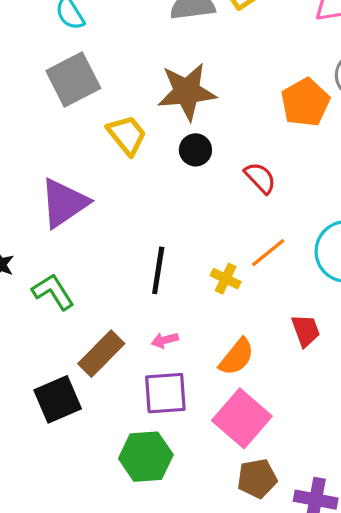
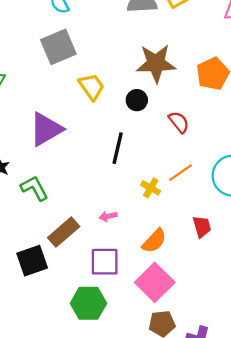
brown star: (187, 92) -> (156, 63), moved
black line: (158, 270) -> (118, 148), moved
pink arrow: (165, 340) -> (108, 216), moved

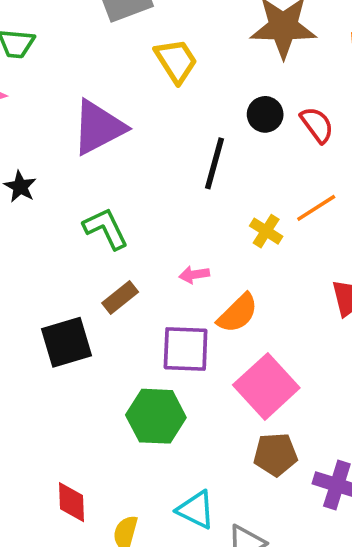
black circle: (137, 100) -> (265, 114), moved
green L-shape: (34, 188) -> (106, 229), moved
brown rectangle: (64, 232) -> (120, 297), size x0.7
orange semicircle: (154, 241) -> (238, 313), moved

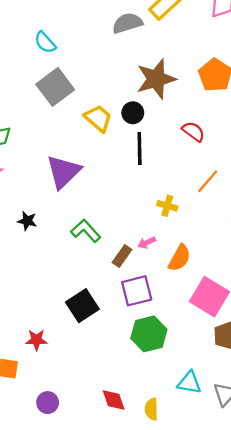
black circle: (265, 114) -> (133, 113), moved
black line: (214, 163) -> (140, 149), moved
yellow cross: (266, 231) -> (167, 206), moved
brown rectangle: (120, 297) -> (122, 256), moved
purple square: (186, 349) -> (137, 291), moved

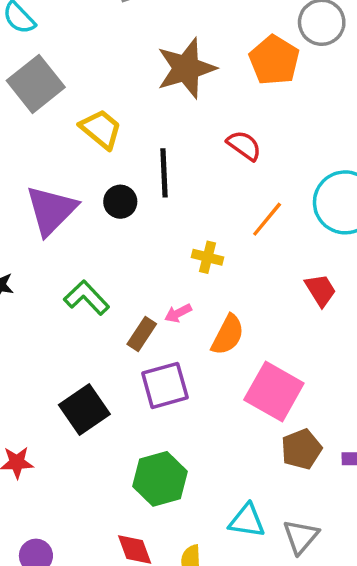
black circle: (133, 113) -> (120, 202), moved
green hexagon: (149, 334) -> (160, 479), moved

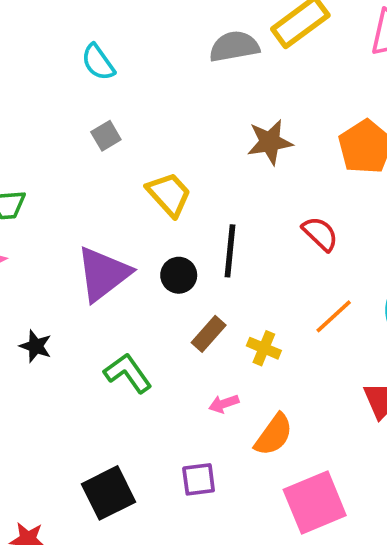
brown star: (186, 68) -> (270, 142), size x0.7
gray square: (36, 84) -> (106, 136), size x0.5
brown rectangle: (142, 334) -> (209, 334), moved
purple square: (165, 385) -> (199, 479), size x0.7
pink square: (274, 391) -> (315, 503), turned 30

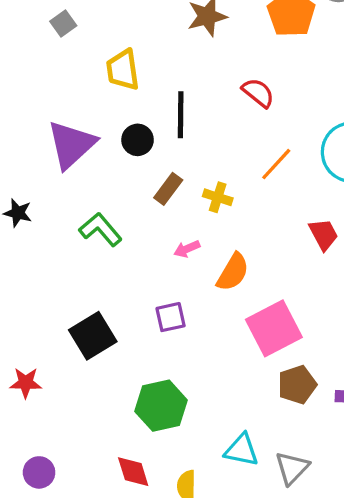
yellow trapezoid: (169, 194) -> (123, 70), turned -141

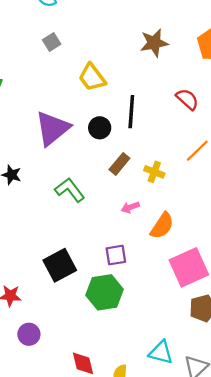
yellow trapezoid: (123, 70) -> (92, 77), turned -32
green hexagon: (161, 406) -> (105, 292), moved
purple circle: (39, 472) -> (29, 334), moved

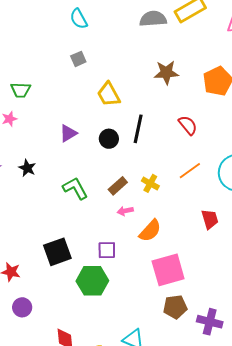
purple triangle: (52, 128) -> (68, 133), size x0.6
brown rectangle: (119, 164) -> (118, 186), moved

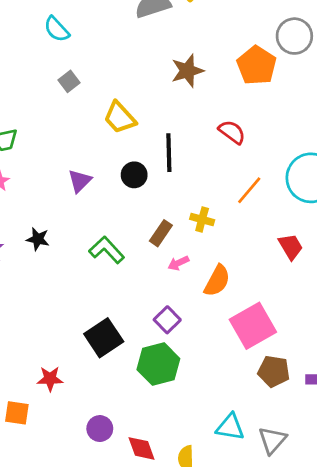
purple square: (107, 250) -> (167, 320), turned -30
purple circle: (22, 307) -> (100, 429), moved
brown pentagon: (175, 307) -> (274, 371), turned 30

